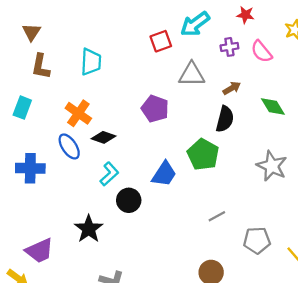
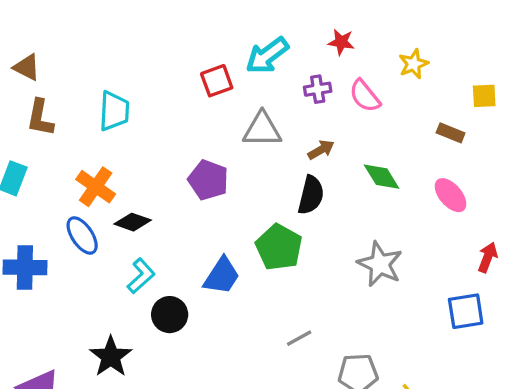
brown triangle: (31, 32) -> (27, 67), turned -36

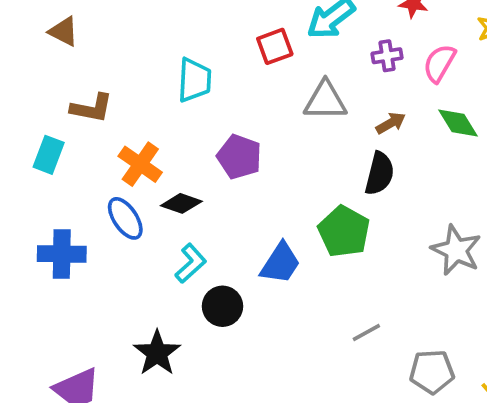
pink semicircle: (365, 96) -> (439, 63), turned 69
cyan trapezoid: (114, 111) -> (194, 80), moved
brown L-shape: (40, 118) -> (92, 108), moved, turned -90
green diamond: (382, 177) -> (458, 123), moved
purple pentagon: (208, 180) -> (239, 157), moved

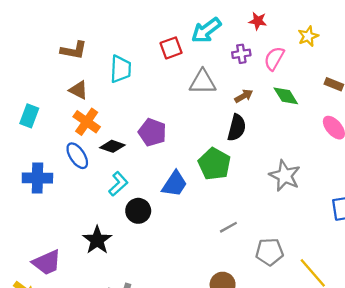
brown triangle: (64, 31) -> (78, 90), moved
brown L-shape: (92, 108) -> (74, 50), moved
purple pentagon: (239, 157) -> (152, 132), moved

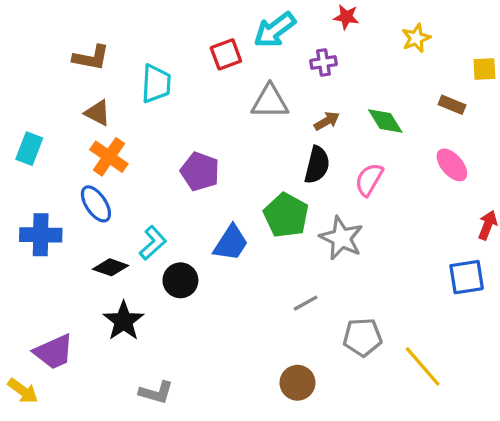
pink semicircle: (274, 58) -> (369, 180), moved
black diamond: (112, 146) -> (111, 267), moved
gray star: (285, 176) -> (341, 238), moved

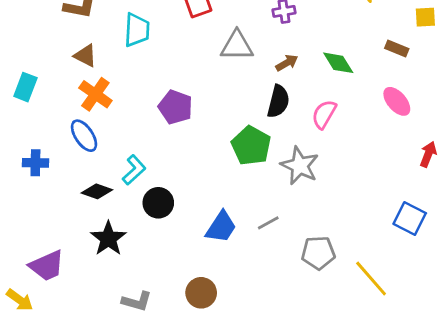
blue cross: (41, 235) -> (35, 163), size x0.7
blue trapezoid: (231, 243) -> (221, 227), moved
blue square: (467, 277) -> (410, 219), moved, turned 36
brown circle: (297, 383) -> (201, 293), moved

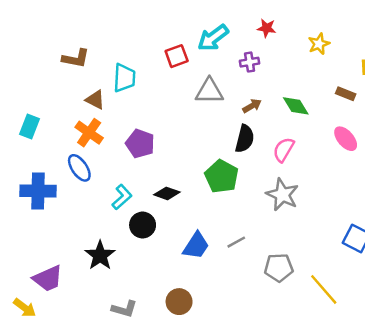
brown triangle: (85, 56) -> (95, 100), moved
purple pentagon: (175, 107) -> (140, 144), moved
blue cross: (35, 163) -> (38, 191), size x1.6
gray star: (300, 166) -> (282, 195), moved
black diamond: (97, 191) -> (167, 193), moved

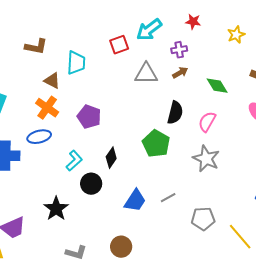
brown arrow: (252, 106) -> (180, 73), moved
blue ellipse: (79, 168) -> (39, 137), turned -70
black diamond: (167, 193) -> (111, 158), turned -75

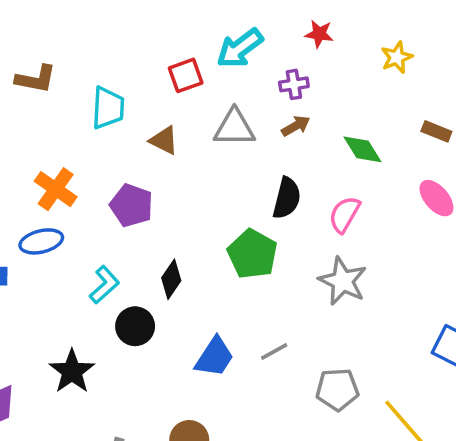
brown triangle: (52, 81) -> (164, 140), moved

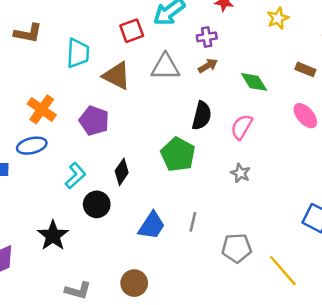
brown triangle: (164, 140) -> (117, 76), size x1.4
gray star: (343, 281) -> (240, 173), size x0.6
gray line: (274, 352) -> (193, 222), turned -48

